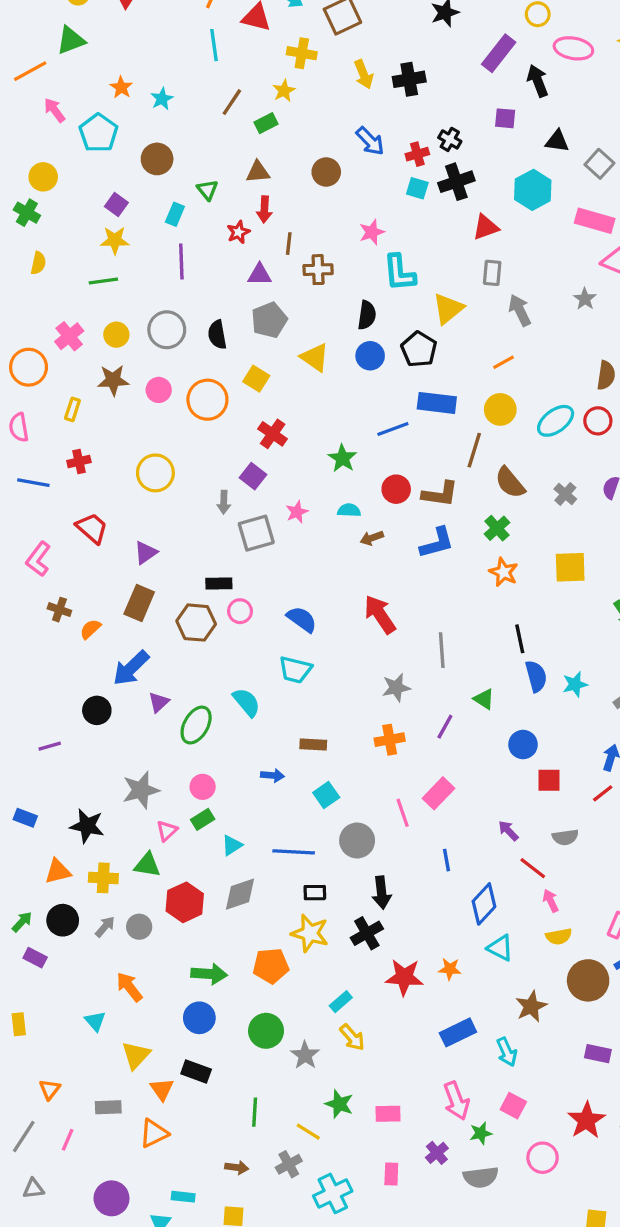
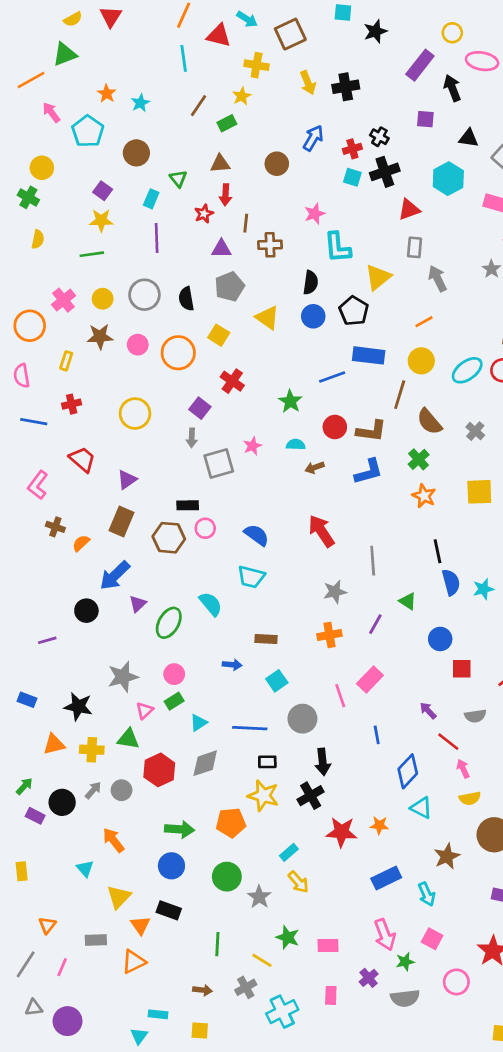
blue arrow: (370, 141) -> (313, 138), turned -105
purple square: (253, 476) -> (200, 408), moved
black circle: (63, 920) -> (62, 802), moved
purple circle: (111, 1198) -> (68, 1021), moved

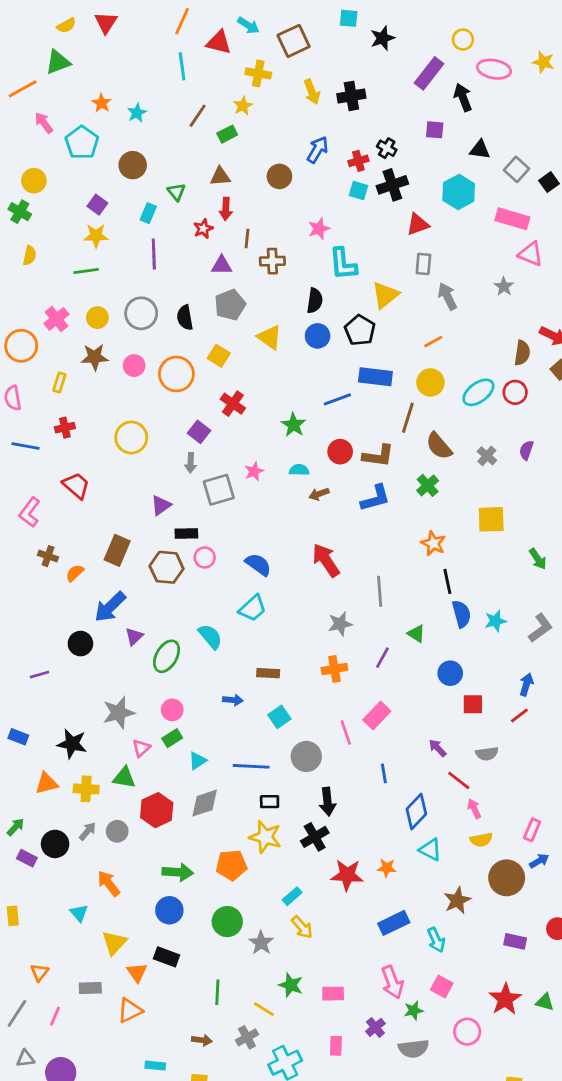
purple triangle: (127, 480) -> (161, 505), moved
orange star: (424, 496) -> (433, 543), moved
cyan trapezoid: (251, 577) -> (253, 608), turned -56

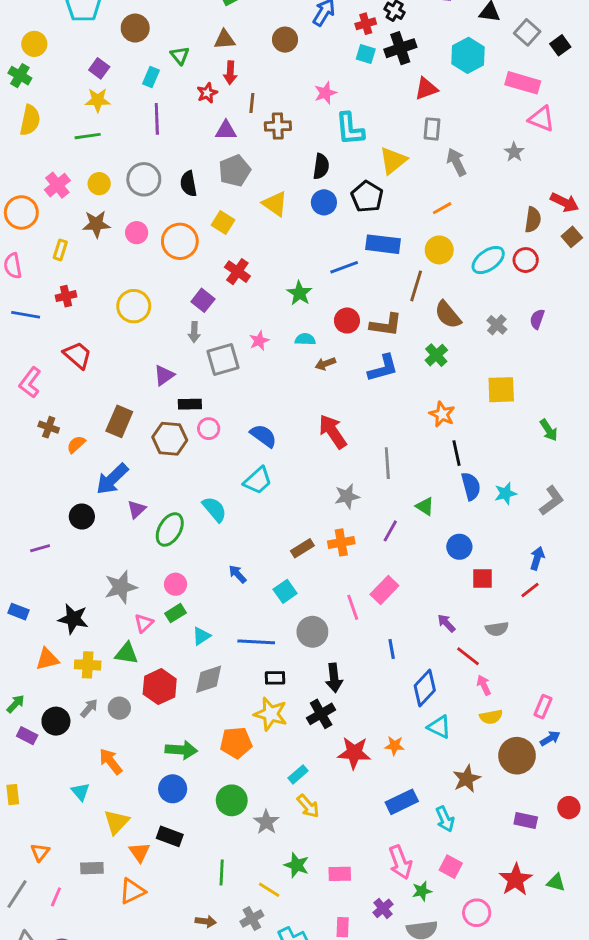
yellow semicircle: (30, 255) -> (30, 120), size x1.5
brown rectangle: (268, 673) -> (302, 548), moved, turned -35
blue arrow: (233, 700) -> (237, 574), turned -138

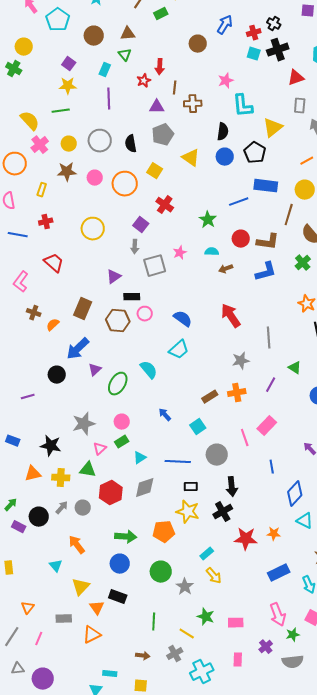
brown triangle: (225, 40) -> (128, 34), moved
yellow semicircle: (30, 120) -> (30, 121), moved, turned -55

